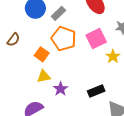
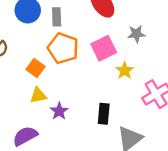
gray rectangle: (58, 13) -> (57, 17), turned -48
black rectangle: (96, 91) -> (104, 114), turned -63

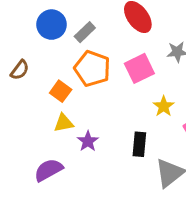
gray rectangle: (57, 17) -> (85, 32), turned 48
yellow star: (125, 71) -> (164, 106), moved

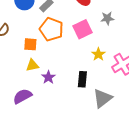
orange square: (61, 91) -> (30, 44), turned -32

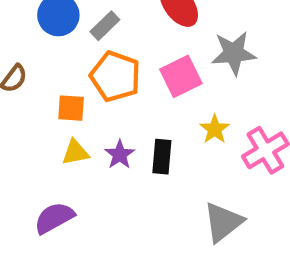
gray star: (107, 18) -> (234, 53), size x1.5
purple star: (48, 77) -> (120, 155), moved
black rectangle: (82, 79) -> (162, 157), moved

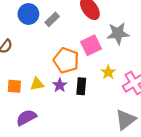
orange pentagon: (115, 76) -> (66, 60), moved
orange square: (71, 108) -> (14, 86), moved
gray triangle: (223, 222) -> (125, 120), moved

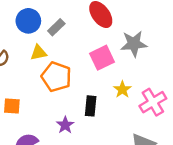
orange pentagon: (66, 60) -> (56, 77), moved
yellow triangle: (37, 84) -> (39, 53), moved
purple star: (60, 85) -> (65, 125), moved

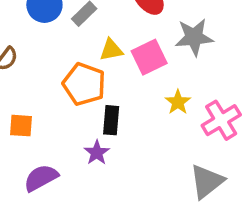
yellow triangle: (39, 53) -> (111, 50), moved
black rectangle: (91, 106) -> (111, 120), moved

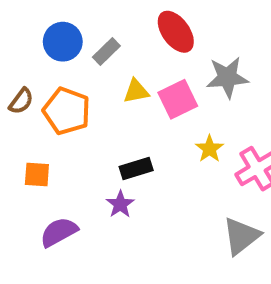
orange pentagon: (84, 84) -> (67, 111), moved
black rectangle: (111, 120) -> (136, 169), turned 68

